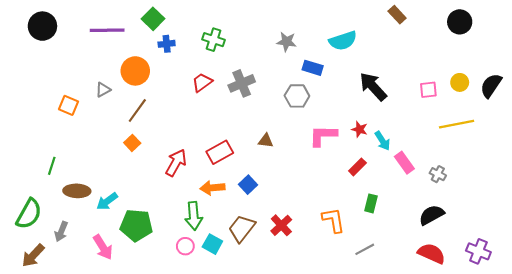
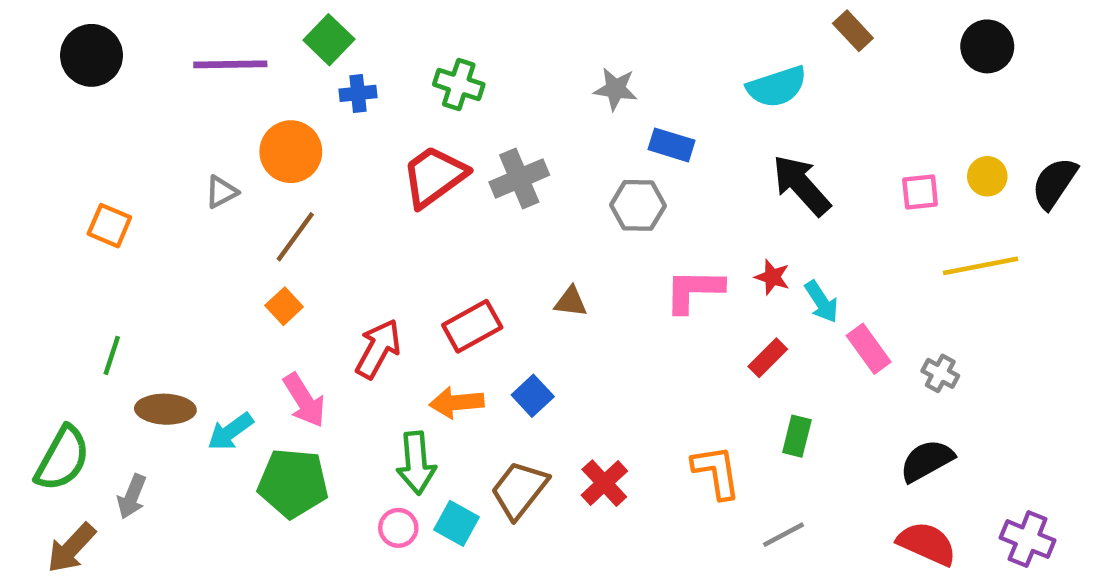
cyan semicircle: (343, 41) -> (777, 87), moved
red trapezoid: (202, 82) -> (434, 176), size x1.5
orange square: (69, 105) -> (109, 226), moved
pink arrow: (103, 247) -> (304, 400), moved

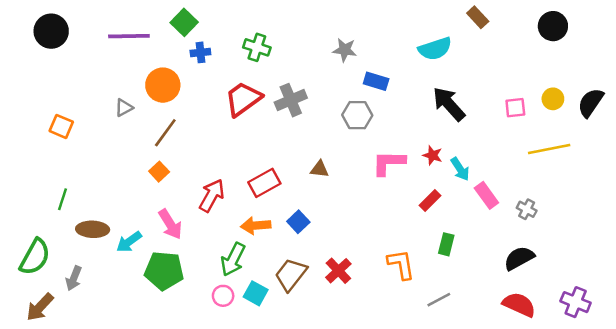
green arrow: (416, 463) -> (233, 259), turned 32

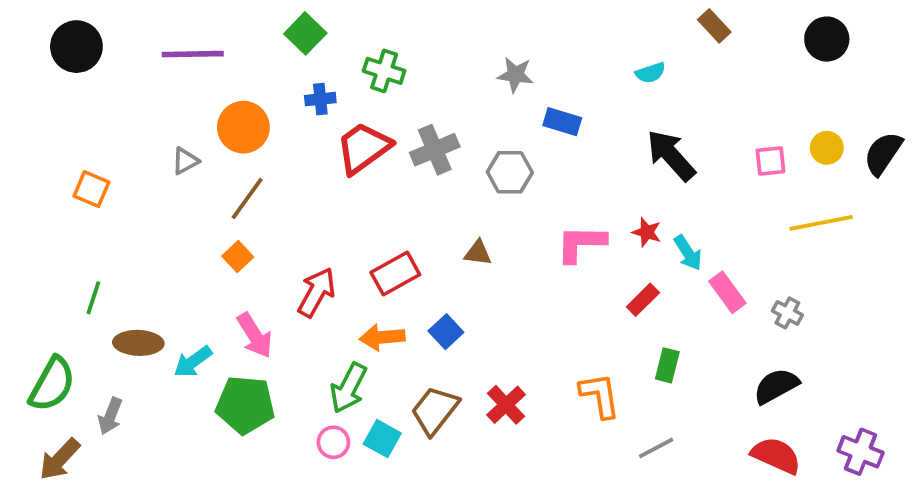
green square: (184, 22) -> (305, 33), moved
cyan semicircle: (435, 49) -> (650, 73), size x0.6
blue cross: (200, 52) -> (320, 99), moved
gray hexagon: (357, 115) -> (510, 172), moved

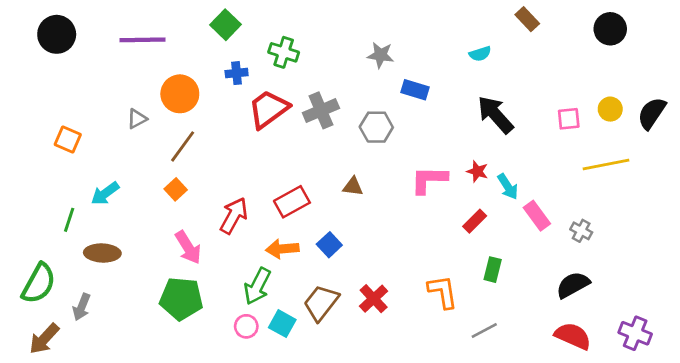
cyan arrow: (193, 362) -> (105, 193), moved

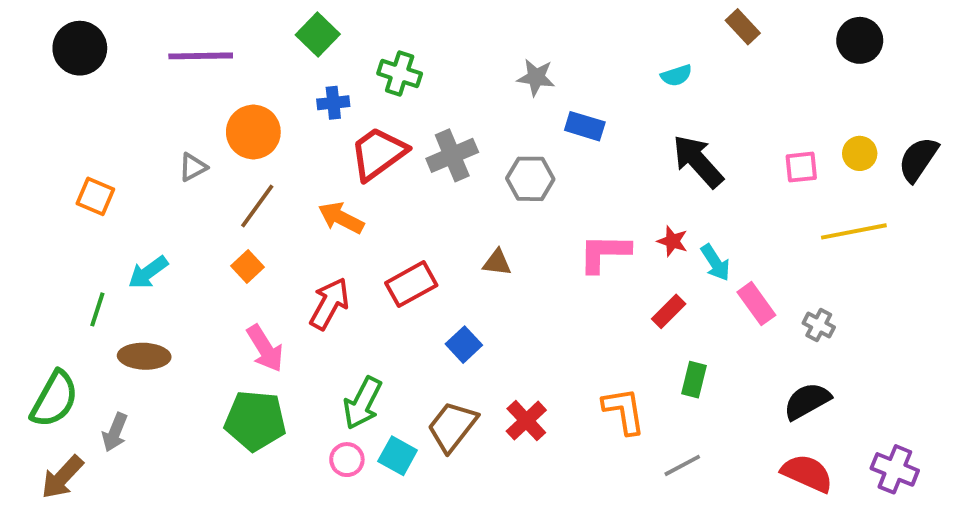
orange arrow: (282, 249) -> (341, 218), moved, turned 32

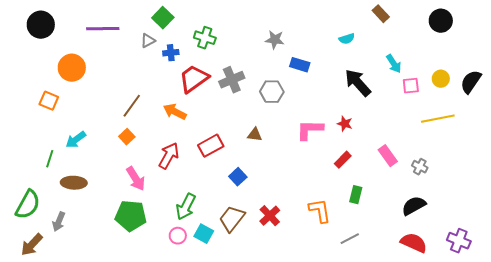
orange circle: (253, 132) -> (72, 68), moved
gray triangle: (193, 167) -> (148, 41), moved
cyan arrow: (715, 263) -> (394, 64), moved

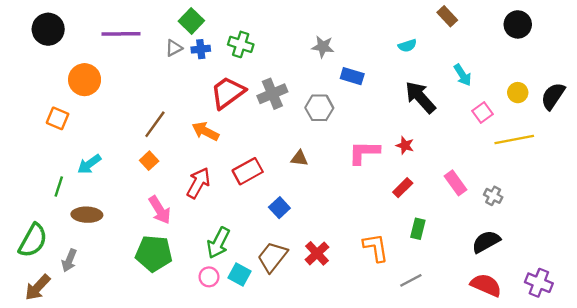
blue cross: (171, 53) -> (201, 49), moved
pink square: (411, 86) -> (483, 113), moved, turned -30

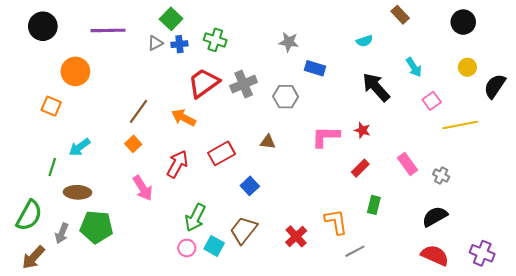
yellow circle: (518, 93) -> (467, 67), moved
green pentagon: (154, 253) -> (96, 227), moved
red cross: (317, 253) -> (296, 236), moved
gray line: (411, 280) -> (355, 251), moved

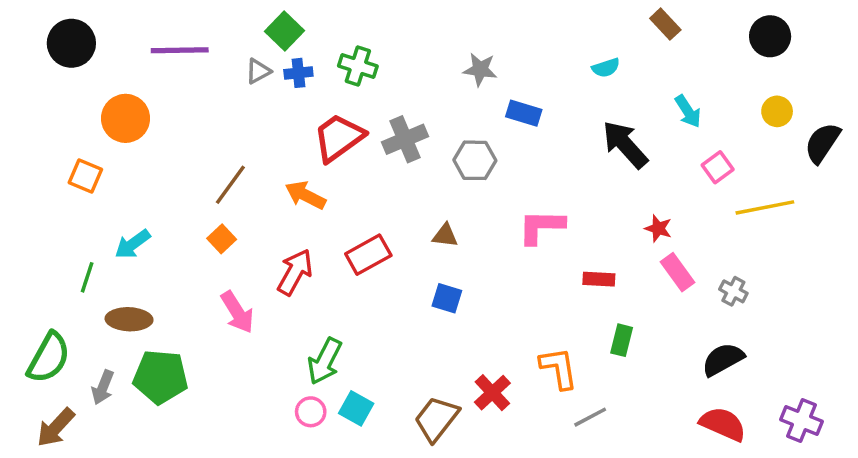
red star: (362, 130) -> (658, 228), moved
red rectangle: (360, 168) -> (599, 279), turned 48
blue square: (250, 186) -> (447, 298), moved, turned -30
brown trapezoid: (244, 230) -> (436, 419), moved

